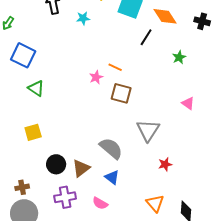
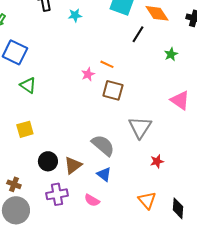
pink triangle: (188, 103) -> (180, 100), size x1.5
brown cross: (22, 187) -> (14, 184), turned 32

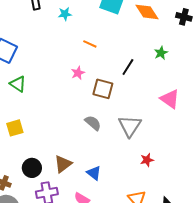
black line: (138, 34) -> (128, 67), moved
orange line: (107, 64) -> (90, 44), moved
gray semicircle: (103, 145) -> (93, 123), moved, size x0.7
black circle: (48, 161) -> (32, 168), moved

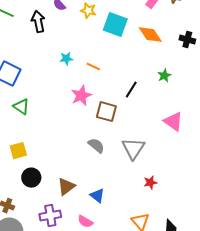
cyan star: (65, 14) -> (66, 59), moved
pink star: (78, 73) -> (81, 96), size x1.5
black circle: (32, 168) -> (31, 178), moved

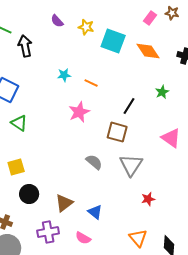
black arrow: (38, 22) -> (25, 46), moved
brown square: (106, 112) -> (117, 132), moved

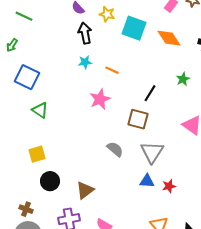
black arrow: (25, 46) -> (85, 33), moved
blue triangle: (95, 212) -> (147, 181), moved, turned -35

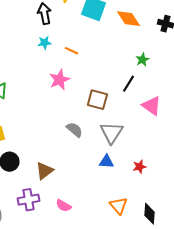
black line: (150, 93) -> (128, 84), moved
red star: (169, 186) -> (139, 167), moved

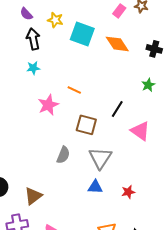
orange line: (71, 51) -> (74, 90), moved
green star: (142, 60) -> (148, 85), moved
gray semicircle: (74, 130) -> (63, 155), turned 72

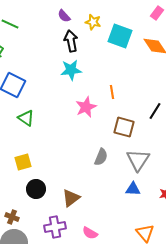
cyan star: (33, 68) -> (71, 70), size x1.5
orange line: (74, 90) -> (112, 92), turned 56

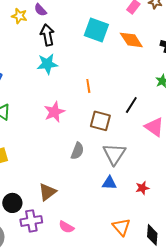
yellow star: (93, 22) -> (19, 16), moved
pink star: (86, 107) -> (54, 112), moved
black circle: (36, 189) -> (12, 203), moved

